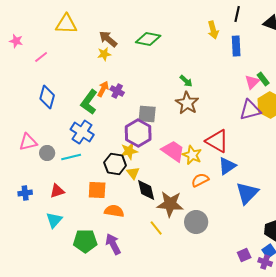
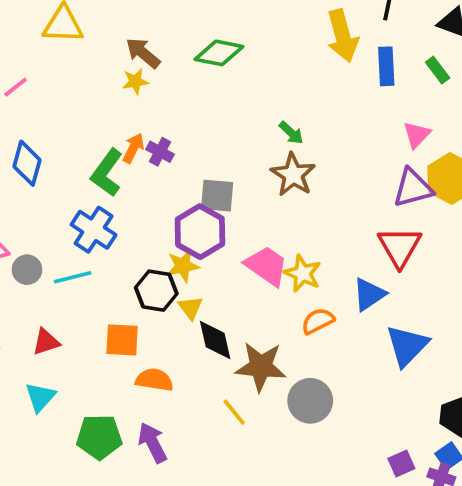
yellow arrow: (213, 30) -> (343, 36), size x1.5
green rectangle: (263, 79) -> (438, 70), moved
red triangle: (217, 141) -> (400, 247), moved, turned 30

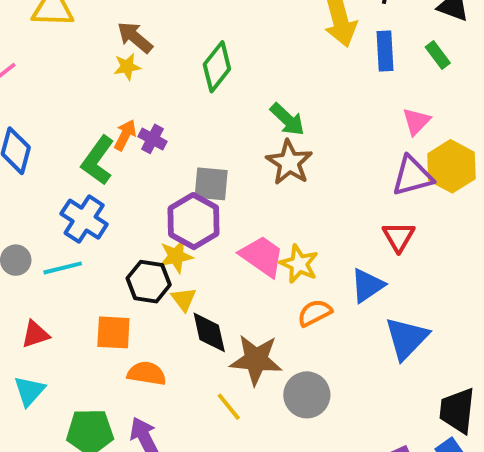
green diamond: (219, 53) -> (217, 67), moved, turned -63
green arrow: (291, 133) -> (287, 119), size x1.4
red triangle: (400, 247) -> (399, 237), size x0.7

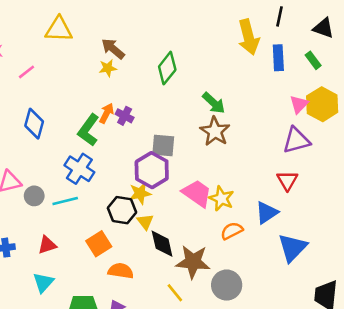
yellow hexagon: (451, 166) -> (322, 104), moved
orange square: (113, 332) -> (99, 244), turned -35

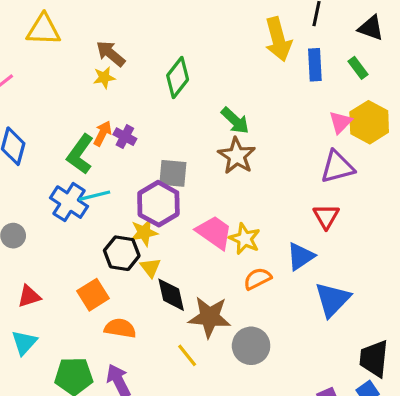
cyan line: (65, 201) -> (95, 196), moved

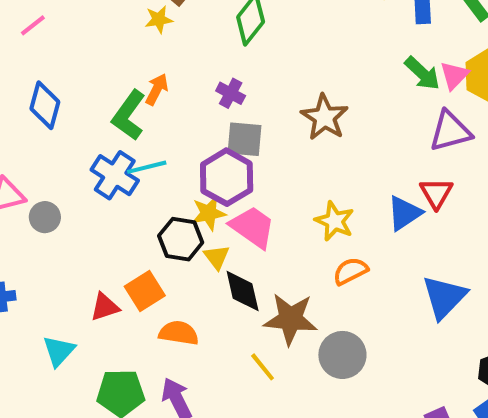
green arrow: (235, 121) -> (422, 73), moved
purple cross: (125, 137) -> (231, 93), moved
pink trapezoid: (214, 232) -> (253, 227), moved
blue triangle: (301, 256) -> (404, 213), moved
red triangle: (29, 296) -> (105, 307), moved

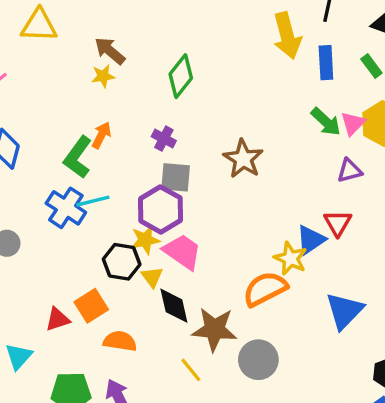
purple triangle: (450, 131) -> (350, 171), size x0.7
yellow star: (334, 221) -> (290, 258), moved
orange semicircle: (350, 271) -> (265, 289), size x1.5

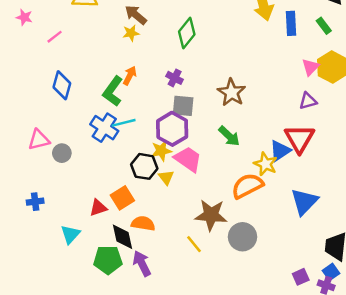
green arrow: (326, 122) -> (229, 136), moved
red triangle: (338, 223) -> (299, 139), size x1.5
black diamond: (174, 306) -> (122, 237), moved

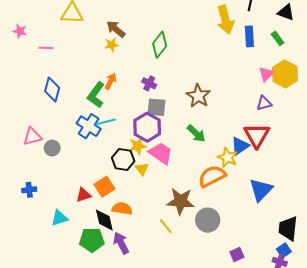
pink line: (55, 37) -> (46, 48), turned 40
cyan triangle: (70, 234) -> (59, 218), turned 30
purple square: (301, 277) -> (237, 254), moved

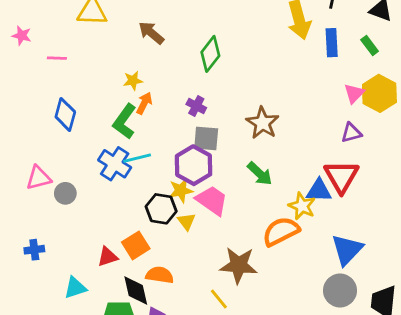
yellow star: (112, 45) -> (133, 81), moved
blue triangle: (240, 146) -> (319, 191), turned 36
gray circle: (208, 220) -> (340, 291), moved

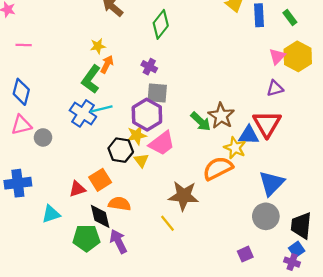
pink line: (57, 58) -> (24, 45), moved
blue diamond: (65, 114) -> (21, 92), moved
brown star: (263, 123) -> (221, 116), moved
pink trapezoid: (212, 200) -> (162, 143), turned 108
blue cross: (34, 250) -> (18, 183), size x1.6

